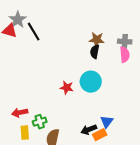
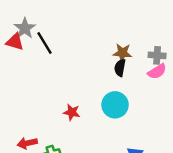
pink semicircle: (125, 55) -> (157, 71), turned 63
red star: (67, 88) -> (72, 112), moved

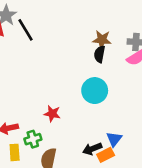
red star: (72, 112) -> (52, 114), moved

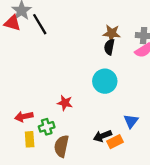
blue triangle: (114, 139) -> (131, 121), moved

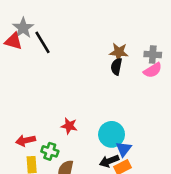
cyan circle: (105, 81) -> (112, 134), moved
blue triangle: (131, 121) -> (124, 149), moved
green cross: (47, 127) -> (50, 151), turned 35

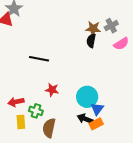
black line: (43, 42) -> (39, 59), moved, turned -48
gray cross: (153, 54) -> (111, 26), moved, turned -32
black arrow: (109, 161) -> (85, 119), turned 42

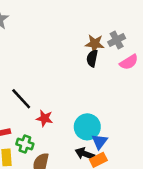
black line: (39, 59) -> (21, 99), moved, turned 36

